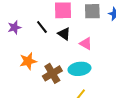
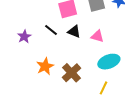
cyan ellipse: (79, 69) -> (109, 62), moved

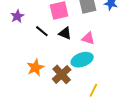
purple star: (24, 37) -> (17, 16), moved
cyan ellipse: (109, 62) -> (82, 60), moved

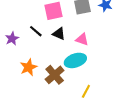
purple star: (17, 16) -> (12, 39), moved

